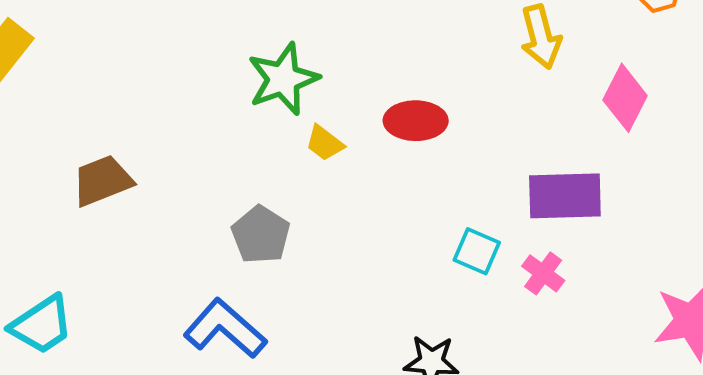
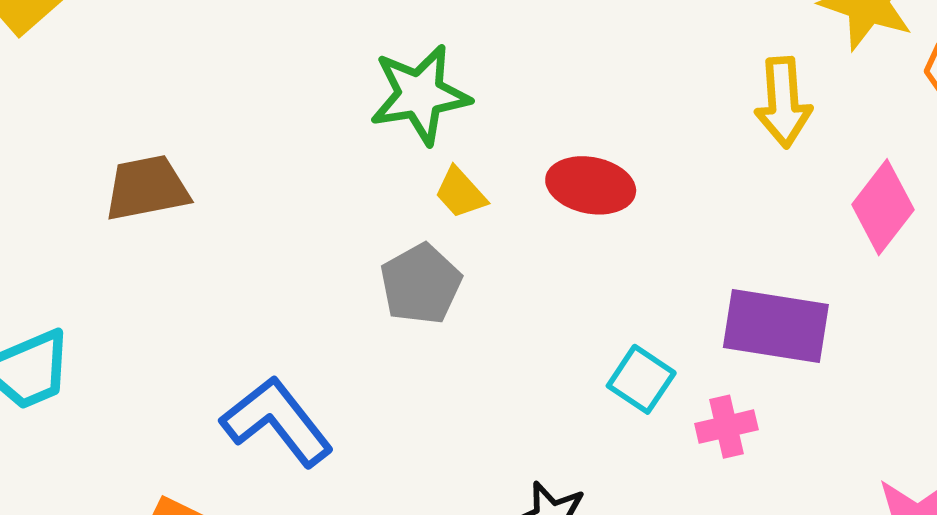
gray pentagon: (261, 235) -> (421, 284), moved
pink cross: (543, 273) -> (726, 427), turned 30

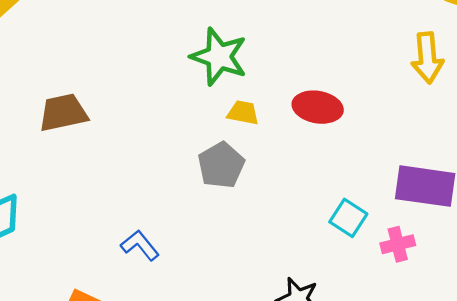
green star: (420, 95) -> (219, 57), turned 30
yellow trapezoid: (460, 193) -> (243, 113), turned 144
blue L-shape: (277, 421) -> (140, 245), size x0.6

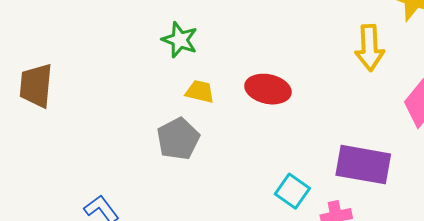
green star: (219, 57) -> (180, 40), size x0.7
brown trapezoid: (63, 113) -> (36, 86), turned -75

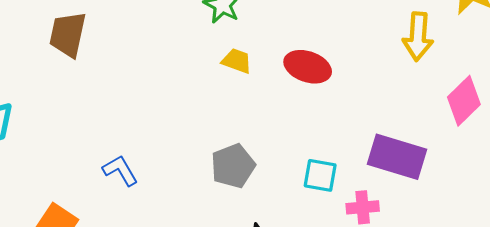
gray pentagon: (178, 139) -> (233, 166), moved
cyan square: (292, 191) -> (320, 175), turned -32

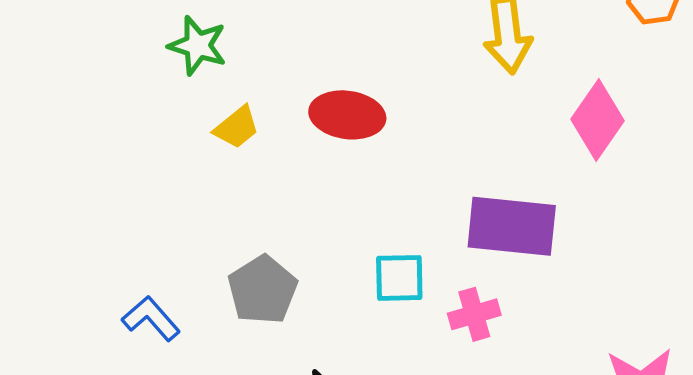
yellow trapezoid: (237, 61) -> (237, 127), turned 132
blue L-shape: (120, 170) -> (151, 319), moved

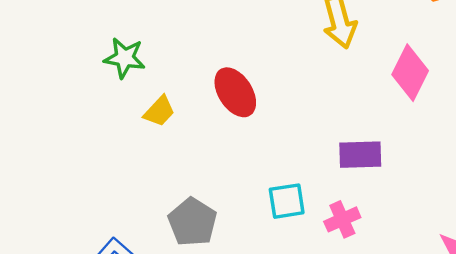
red ellipse: (347, 115) -> (235, 92), turned 57
purple rectangle: (512, 226) -> (360, 155), size x0.7

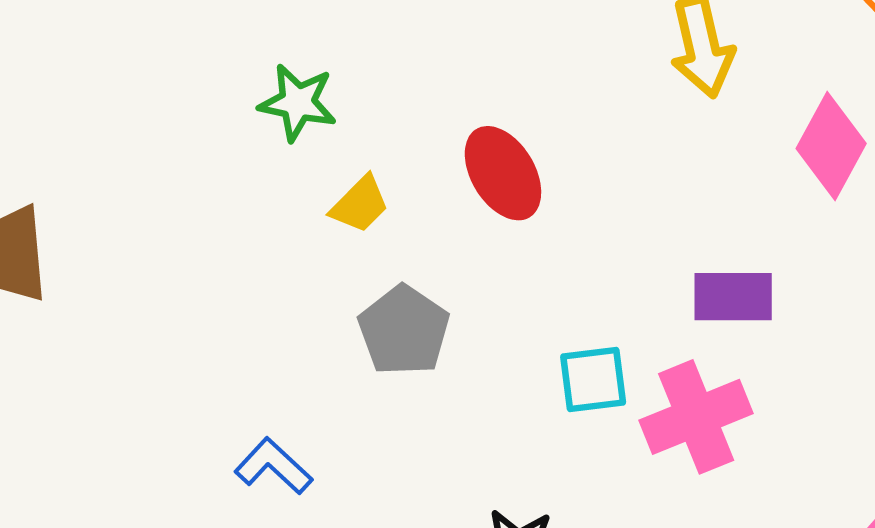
pink cross: (342, 219) -> (696, 417), size x1.6
gray pentagon: (192, 222) -> (404, 330), moved

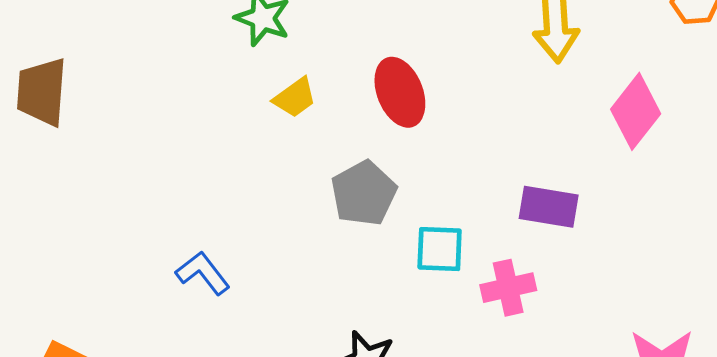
gray pentagon: (404, 330) -> (364, 193), moved
pink cross: (696, 417) -> (508, 288), size x0.7

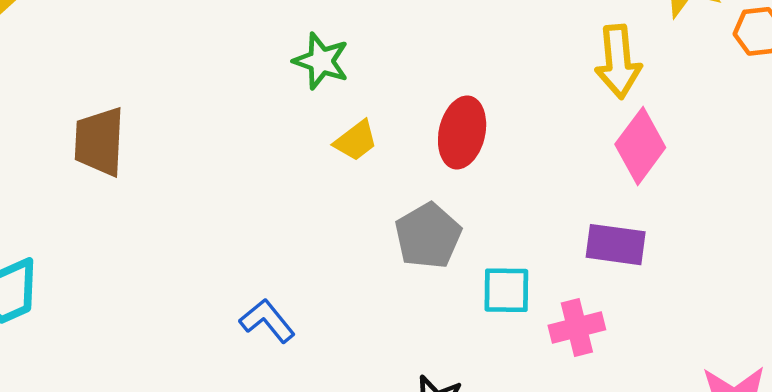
red ellipse: (400, 92) -> (462, 132), turned 36
pink diamond: (636, 111) -> (640, 146), moved

